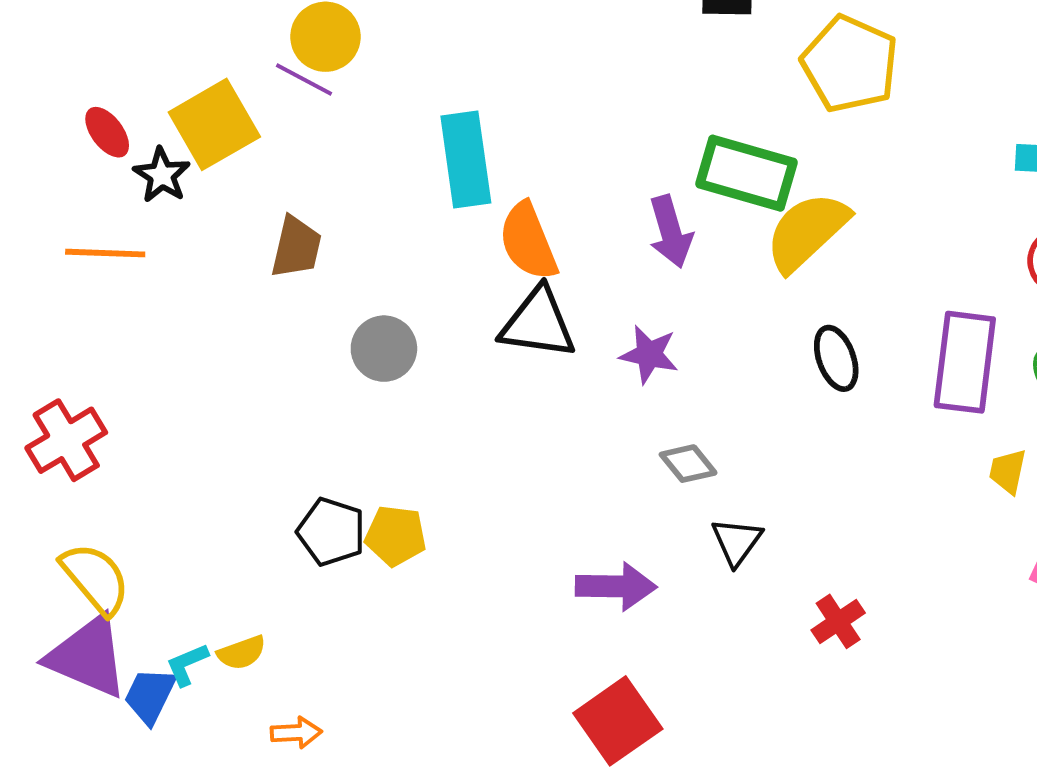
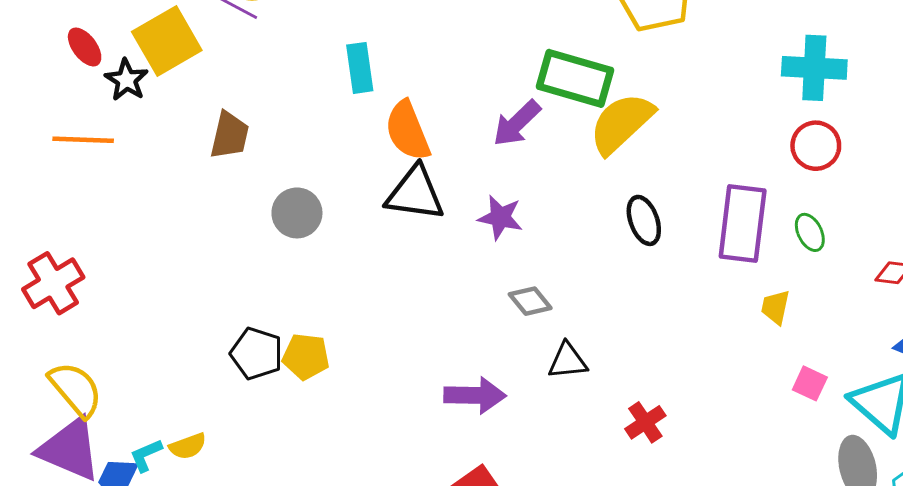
cyan rectangle: (466, 159) -> (360, 68), size x0.7
purple arrow: (670, 232) -> (517, 123), turned 62
black triangle: (737, 542) -> (568, 361), turned 48

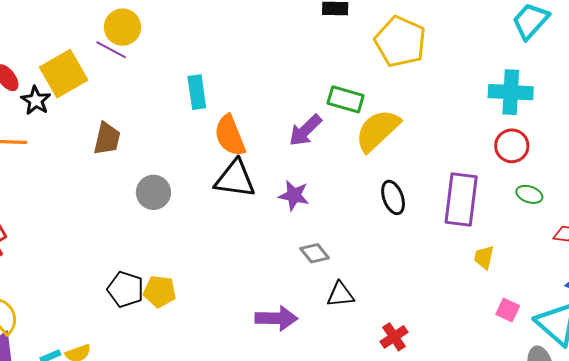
green rectangle: (575, 78) -> (346, 99), size x0.7
green ellipse: (810, 232) -> (529, 194), moved, turned -45

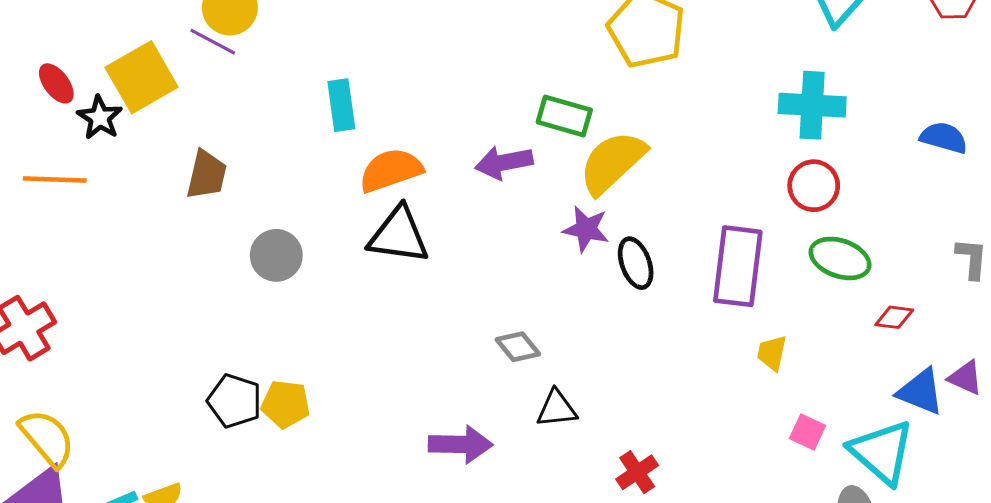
purple arrow: (305, 130) -> (504, 162), turned 33
orange semicircle: (230, 136) -> (391, 170), turned 93
green ellipse: (529, 194) -> (840, 258), size x1.5
purple star: (294, 195) -> (586, 229), moved

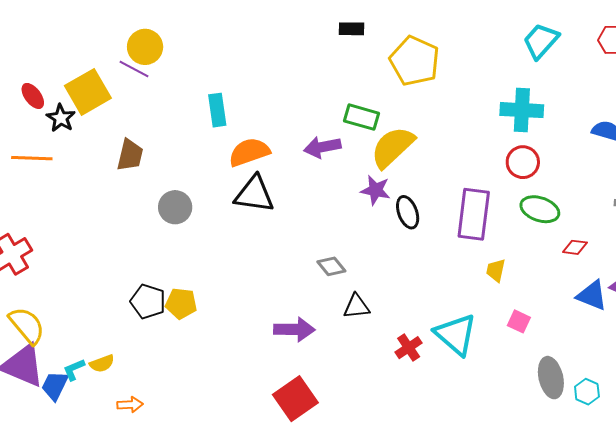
cyan triangle: (882, 452) -> (456, 334), moved

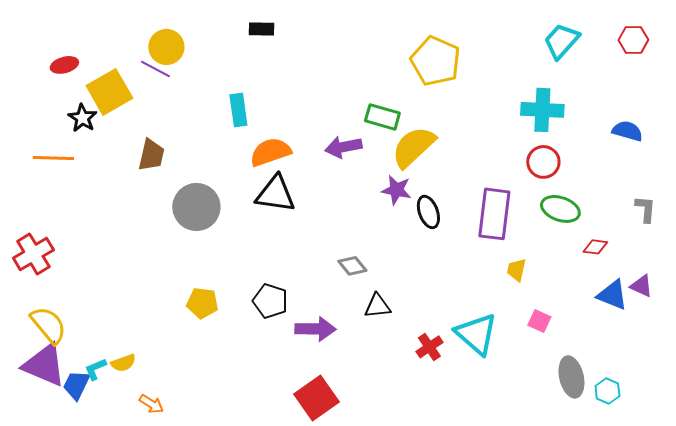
black rectangle: (351, 29) -> (261, 29), moved
red ellipse: (33, 96) -> (64, 65), moved, turned -68
gray circle: (175, 207) -> (196, 207), size x1.4
black pentagon: (148, 301) -> (270, 301), moved
orange arrow: (130, 405) -> (151, 404), turned 35

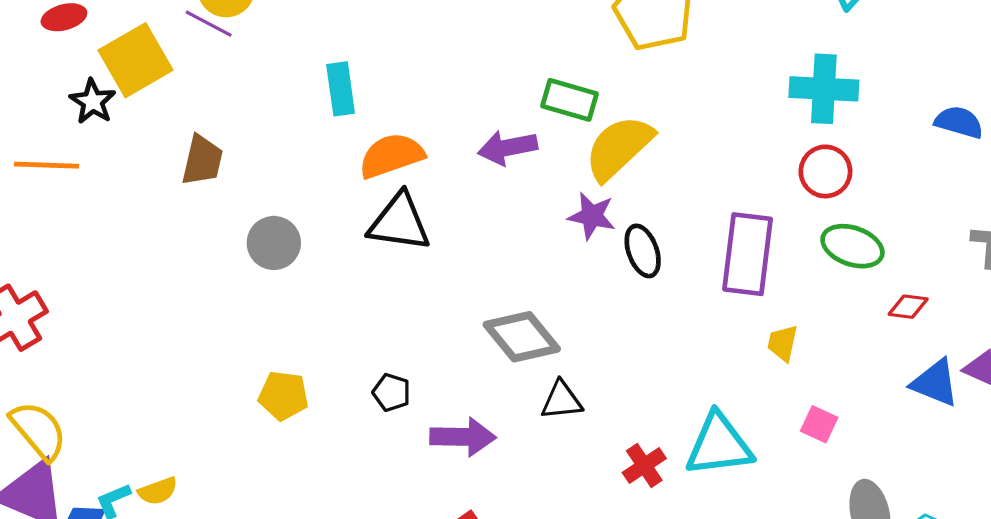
gray circle: (196, 207) -> (274, 243), size x0.7
gray diamond: (352, 266) -> (522, 337), size x1.6
black pentagon: (270, 301) -> (391, 392), size x0.7
cyan triangle: (476, 334) -> (719, 445), turned -48

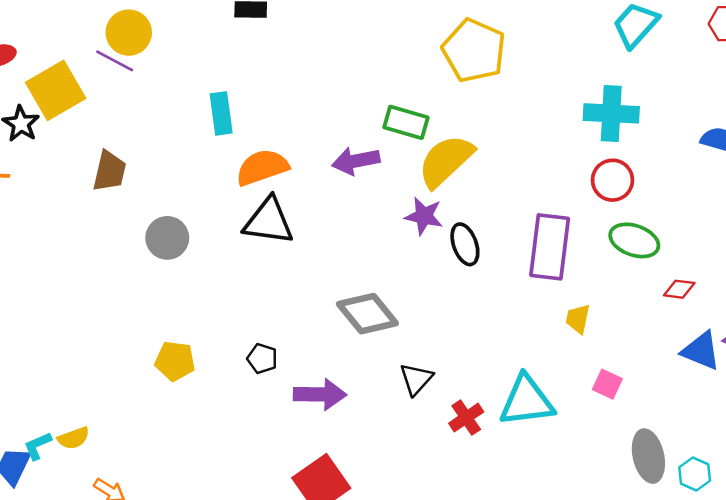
black triangle: (562, 400) -> (416, 379), moved, turned -42

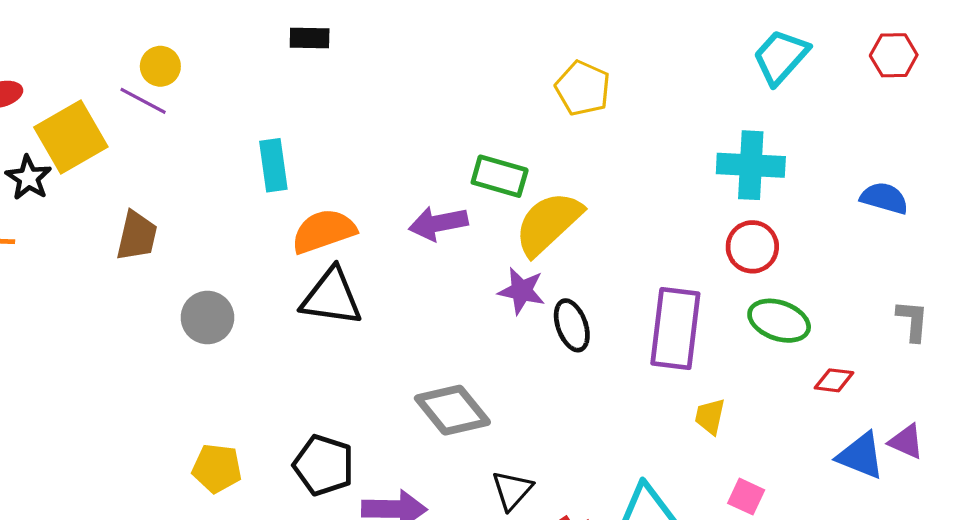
yellow circle: (129, 33) -> (160, 66), size x0.7
yellow pentagon: (474, 51) -> (583, 88), size x0.7
black pentagon: (262, 359) -> (324, 465), size x1.6

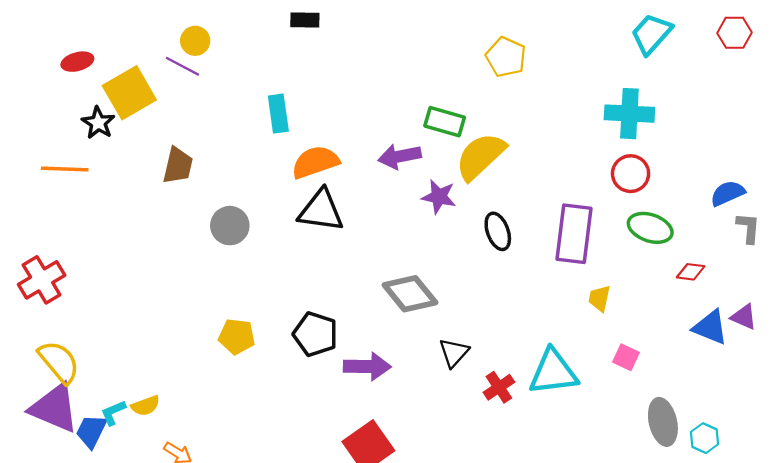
blue semicircle: (884, 198) -> (728, 193), moved, turned -40
purple star: (522, 291) -> (439, 197), moved

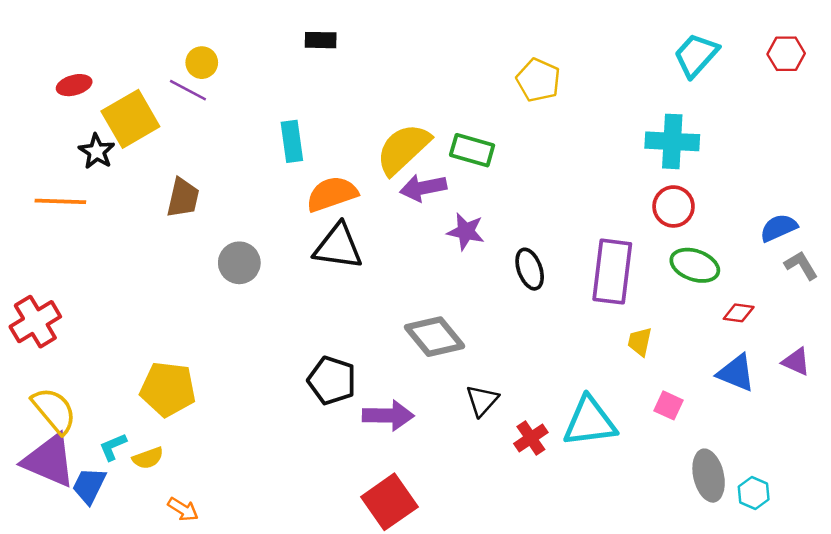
yellow semicircle: (480, 156) -> (403, 149), moved
gray L-shape: (748, 228) -> (801, 265), turned -36
blue triangle: (710, 327) -> (736, 373), moved
yellow pentagon: (237, 336) -> (168, 389), moved, size x1.4
cyan L-shape: (113, 413) -> (113, 447), moved

